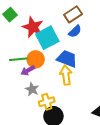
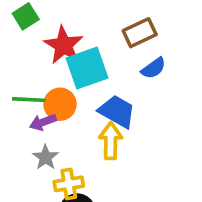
blue semicircle: (75, 31) -> (153, 68), moved

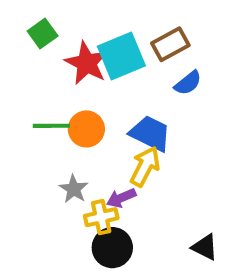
cyan square: (87, 68) -> (121, 56), moved
purple arrow: (43, 122) -> (121, 198), moved
yellow arrow: (111, 141) -> (145, 166), turned 30

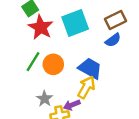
brown rectangle: (170, 44) -> (116, 20), moved
red star: (87, 63) -> (41, 27), moved
green line: (51, 126) -> (33, 62), turned -60

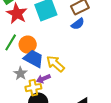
blue trapezoid: (90, 68) -> (34, 59), moved
yellow arrow: (86, 87) -> (55, 64), turned -78

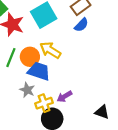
yellow arrow: (55, 64) -> (50, 50), moved
purple arrow: (43, 79) -> (64, 96), moved

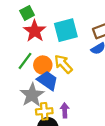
gray star: (27, 90) -> (32, 95), size x1.6
purple arrow: (64, 96) -> (65, 110), turned 104

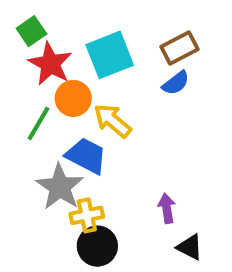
orange circle: (43, 65) -> (73, 98), moved
purple arrow: (65, 110) -> (167, 208), moved

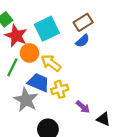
purple arrow: (167, 208) -> (83, 107), turned 144
yellow cross: (87, 215) -> (60, 89), moved
black triangle: (190, 247) -> (103, 119), moved

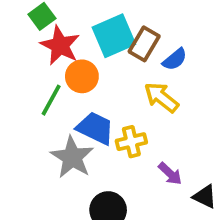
brown rectangle: (83, 22) -> (144, 44), moved, turned -30
yellow arrow: (51, 63) -> (161, 97), moved

